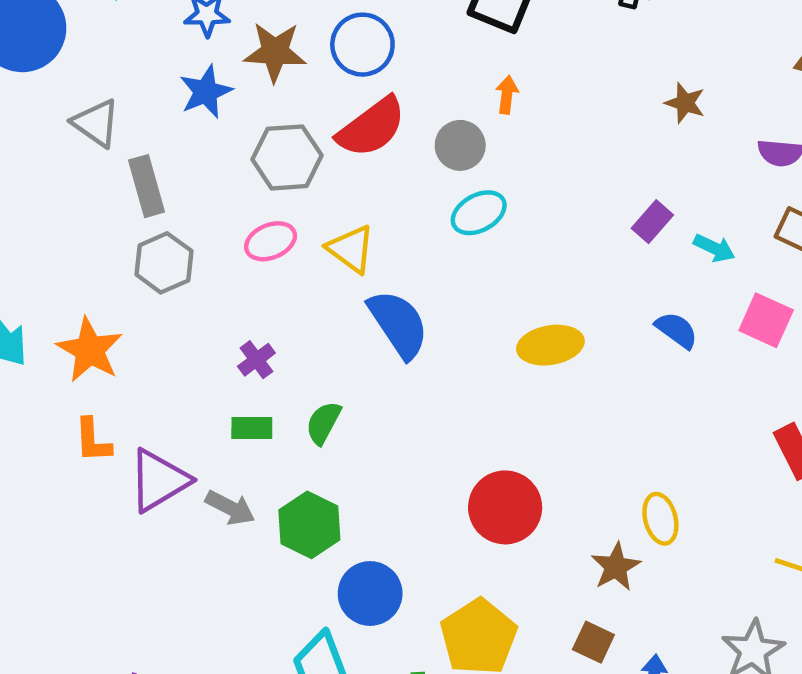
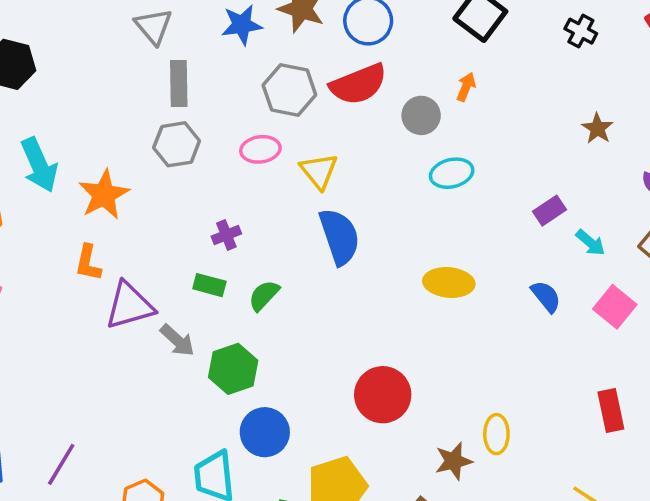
cyan ellipse: (479, 213) -> (452, 173), moved

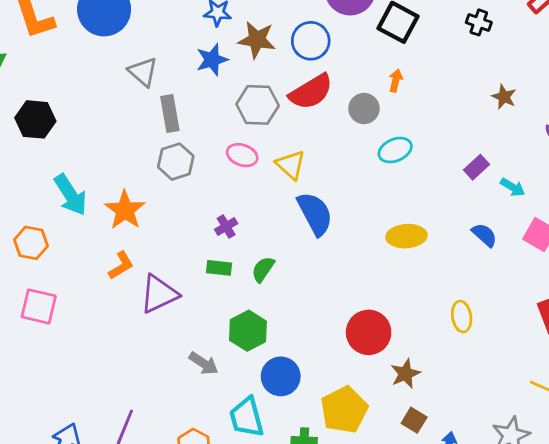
pink ellipse: (260, 149) -> (242, 155), turned 36
orange L-shape: (88, 263) -> (121, 265), turned -124
gray arrow: (177, 340) -> (204, 363), moved
yellow ellipse: (496, 434) -> (462, 317), moved
brown star: (454, 461) -> (405, 374), moved

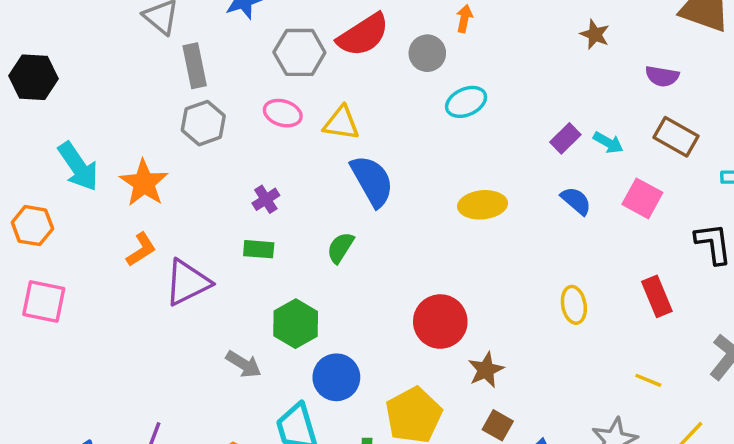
yellow triangle: (291, 165) -> (341, 123), turned -32
purple rectangle: (477, 167) -> (565, 138), moved
green semicircle: (263, 269) -> (340, 248), moved
yellow ellipse: (462, 317) -> (574, 305), moved

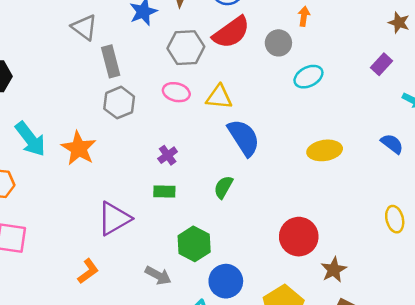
purple rectangle: (565, 138) -> (381, 64), moved
orange L-shape: (141, 250) -> (88, 271), moved

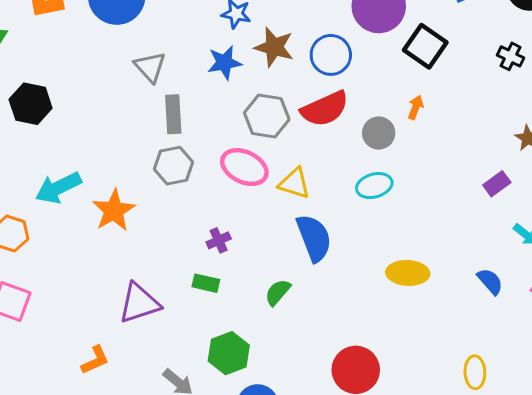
cyan ellipse: (308, 77) -> (374, 186), moved
pink ellipse: (176, 92) -> (244, 167), size x1.4
cyan arrow: (30, 139) -> (58, 188), turned 90

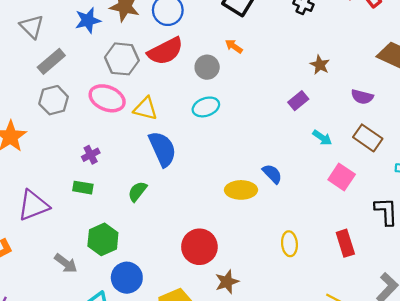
orange arrow: (416, 107) -> (234, 46), turned -72
gray rectangle: (173, 114) -> (51, 61), turned 56
yellow ellipse: (408, 273) -> (241, 190), moved
blue semicircle: (490, 281) -> (272, 174), moved

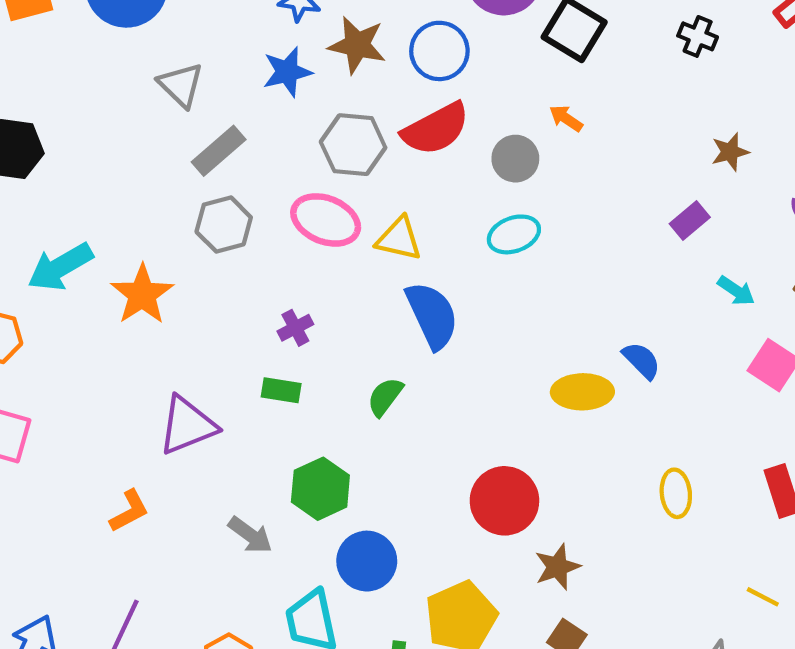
brown star: (320, 65) -> (730, 152), turned 30

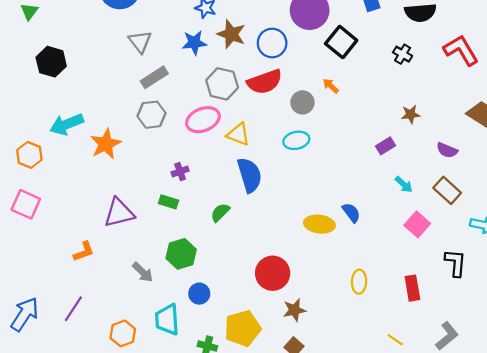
pink ellipse: (326, 220) -> (203, 120), turned -52
blue circle: (367, 561) -> (199, 294), size x0.7

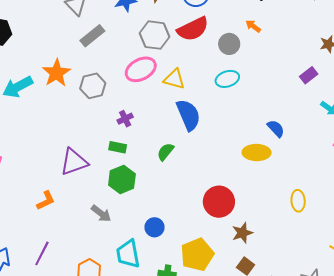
gray hexagon: (152, 115) -> (93, 86), moved
orange star: (106, 144) -> (56, 73), moved
blue semicircle: (351, 213) -> (276, 129), moved
green hexagon: (181, 254) -> (122, 180), moved

